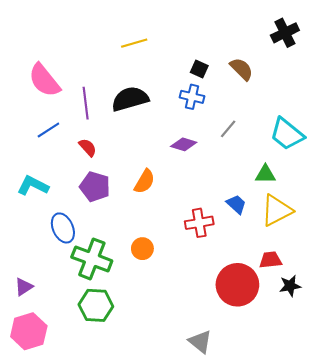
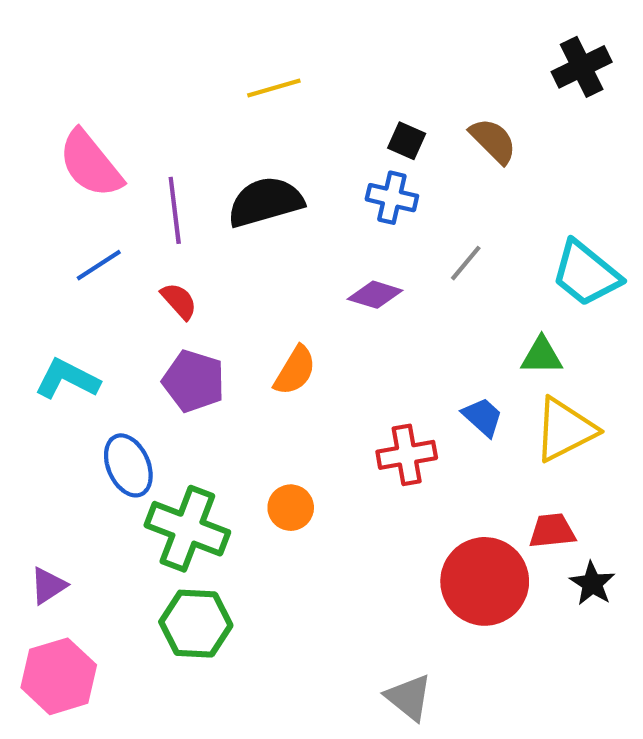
black star: (290, 286) -> (592, 584), turned -30

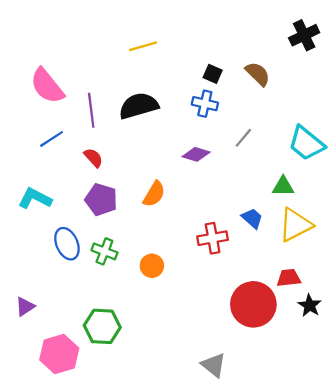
green cross: (187, 529) -> (104, 251), moved, size x0.6
pink hexagon: (59, 676) -> (59, 354), moved

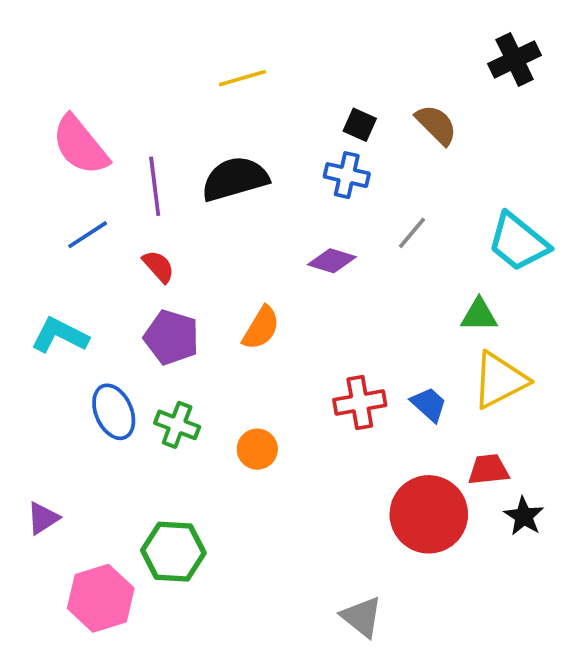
blue trapezoid: (252, 218) -> (429, 404), moved

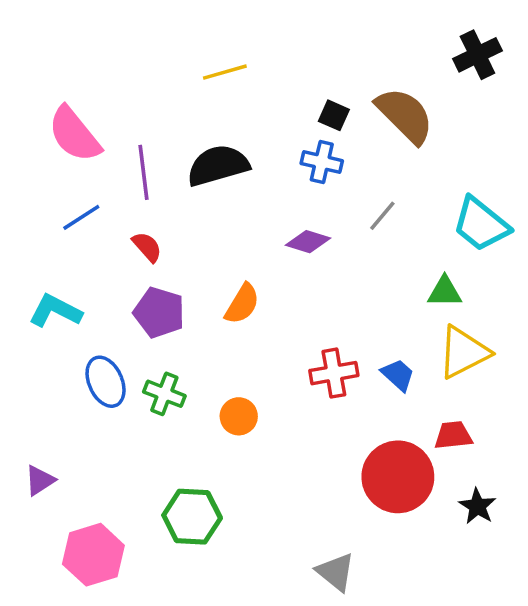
brown semicircle: (436, 125) -> (405, 115), size x1.5
black star: (524, 516) -> (477, 506), moved
green hexagon: (173, 552) -> (192, 517), moved

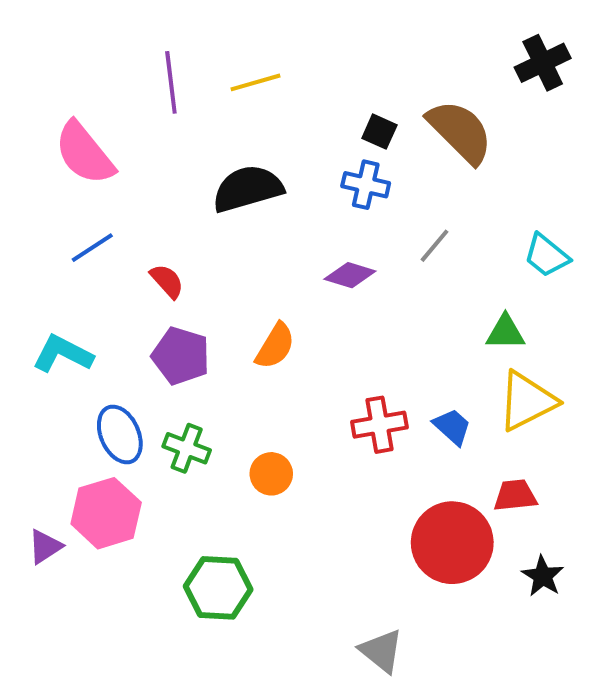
purple line: (144, 172) -> (171, 82), moved
cyan trapezoid: (481, 224) -> (547, 256), size x0.7
pink hexagon: (93, 555) -> (106, 513), moved

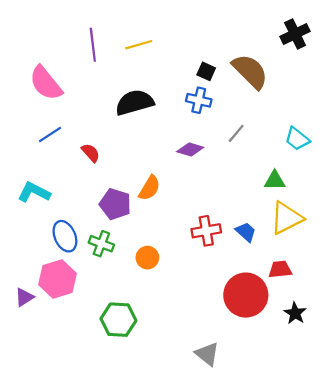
purple pentagon: (181, 356) -> (115, 204), moved

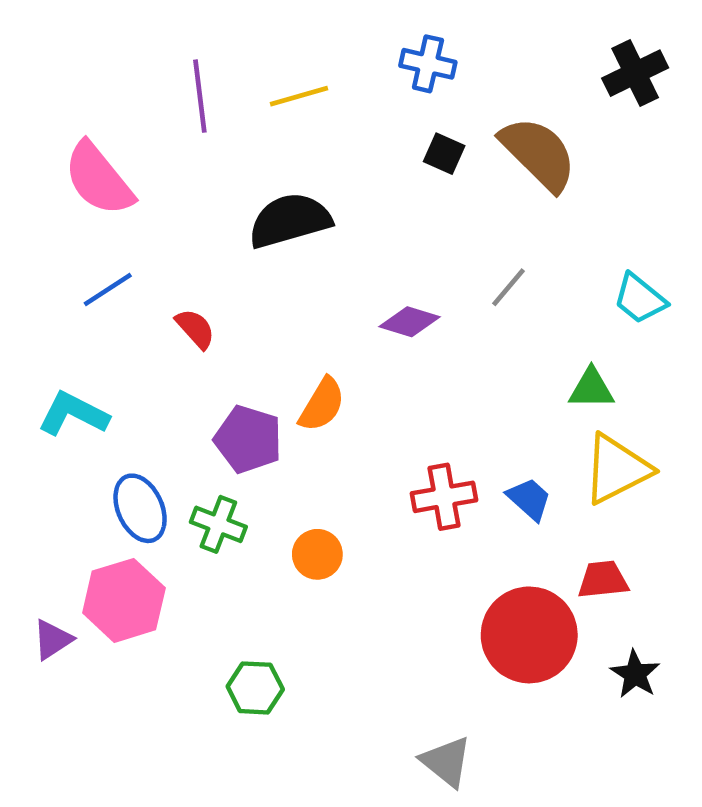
blue cross: (199, 100) -> (428, 64), moved
green hexagon: (118, 320) -> (255, 688), size x0.7

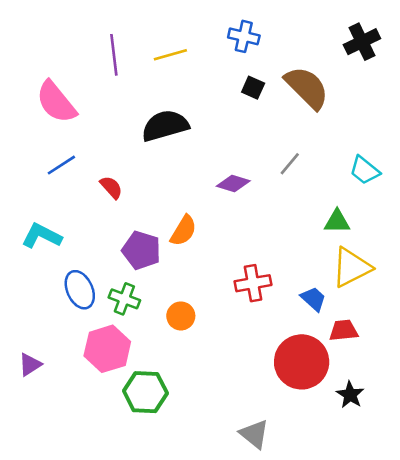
blue trapezoid: (529, 499) -> (313, 299), moved
pink hexagon: (124, 600) -> (107, 349), moved
black star: (635, 674) -> (350, 395), moved
green hexagon: (255, 688) -> (145, 392), size x1.4

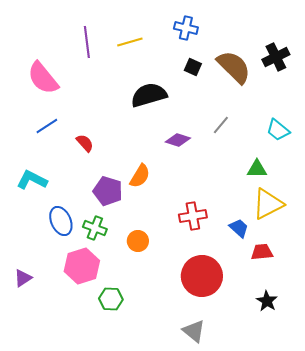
black cross: (362, 42) -> (276, 57), moved
black semicircle: (165, 126) -> (149, 95), moved
red circle: (302, 362) -> (202, 276), moved
green hexagon: (145, 392) -> (111, 299), size x0.7

